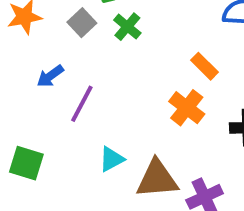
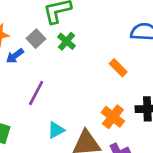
blue arrow: (50, 76) -> (15, 56), moved
orange cross: (187, 108) -> (113, 117), moved

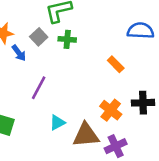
green cross: (67, 41) -> (67, 39), turned -35
blue arrow: (15, 56) -> (19, 53), turned -91

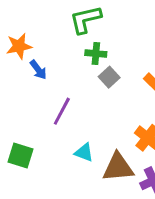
gray square: (39, 37) -> (109, 77), moved
cyan triangle: (57, 123) -> (84, 153), turned 49

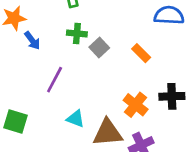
green cross: (96, 54) -> (77, 34), moved

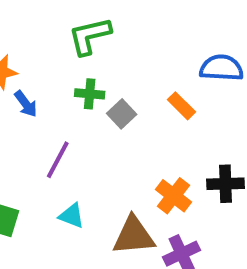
orange rectangle: (141, 53) -> (182, 106), moved
cyan triangle: (75, 119) -> (72, 216), moved

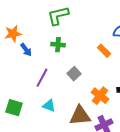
gray square: (122, 114) -> (74, 74), moved

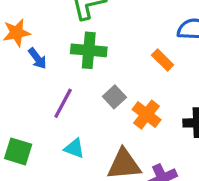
green cross: (58, 45) -> (89, 50), size x1.5
orange cross: (100, 96) -> (147, 115), moved

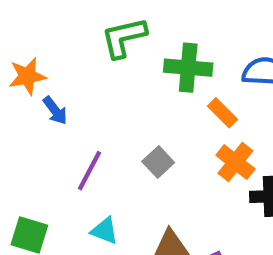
green cross: (89, 50) -> (188, 68), moved
orange cross: (147, 115) -> (235, 162), moved

